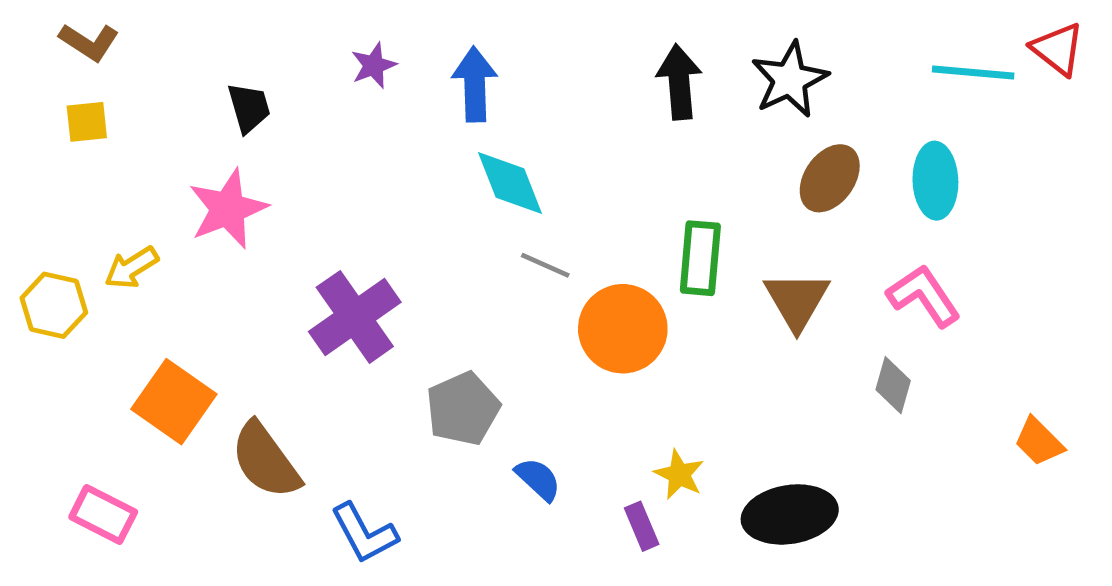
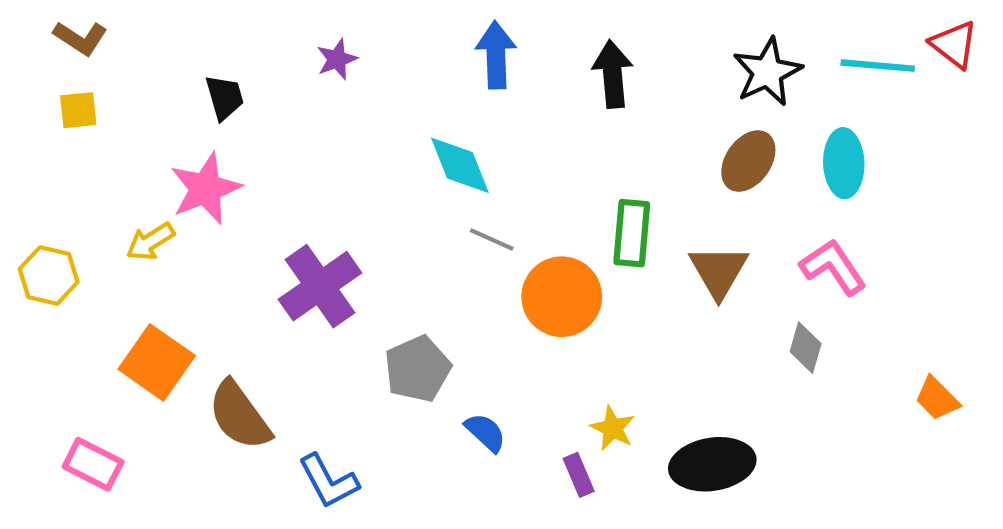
black star: (790, 80) -> (767, 72), moved
blue arrow: (475, 84) -> (496, 55), moved
yellow arrow: (131, 268) -> (150, 242), moved

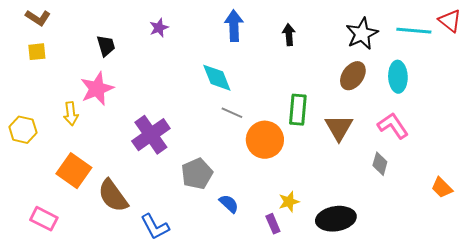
black arrow: (613, 74) -> (289, 35), size x0.7
yellow arrow: (150, 242) -> (71, 114), turned -65
yellow star: (613, 428) -> (289, 202), turned 30

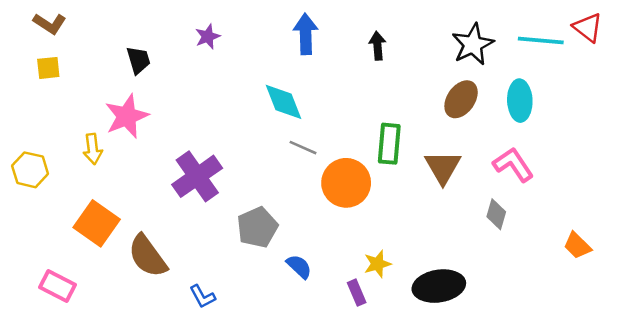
blue L-shape: (155, 227) -> (202, 296), size x0.7

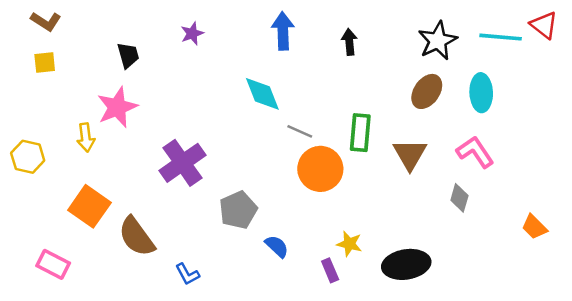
gray line: (303, 148) -> (300, 131), moved
yellow star: (377, 264) -> (349, 244), turned 30

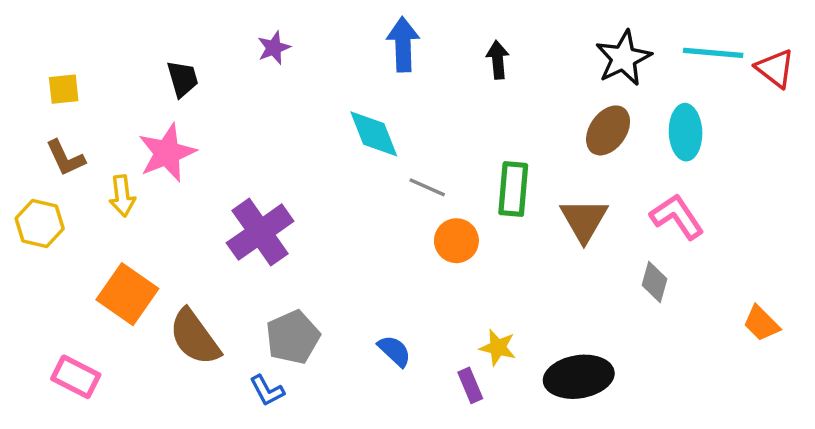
brown L-shape: (46, 21) -> (65, 158), moved, turned 32
red triangle: (544, 25) -> (775, 68), moved
orange circle: (320, 169) -> (456, 241), size x0.7
gray pentagon: (238, 210) -> (293, 337), moved

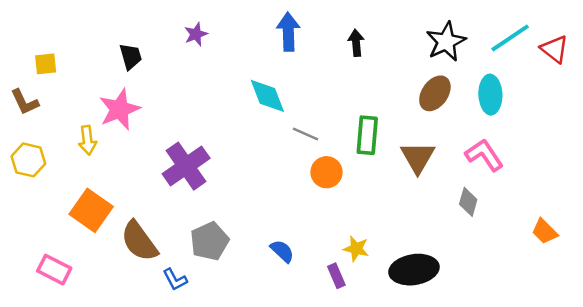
cyan line: (713, 53) -> (510, 38), turned -39
brown L-shape: (65, 158) -> (25, 102), moved
blue L-shape: (267, 391) -> (175, 279), moved

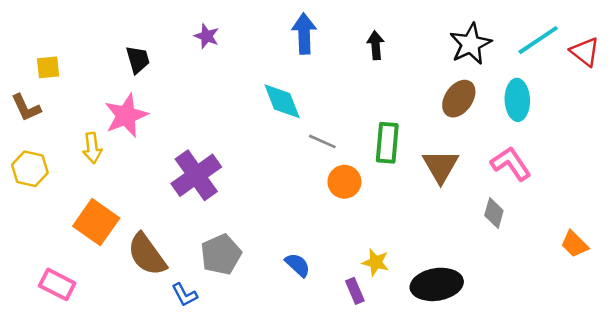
purple star: (196, 34) -> (207, 36), turned -30

